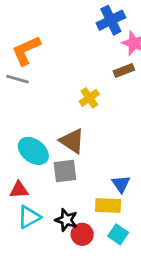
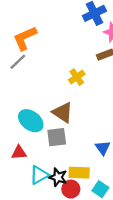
gray line: (17, 79) -> (18, 62), turned -60
yellow rectangle: (108, 206) -> (79, 173), moved
cyan triangle: (29, 217) -> (39, 175), moved

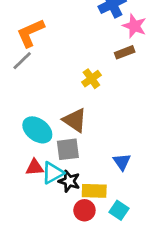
red triangle: (19, 153) -> (35, 167), moved
cyan triangle: (39, 175) -> (53, 173), moved
black star: (58, 177) -> (69, 181), moved

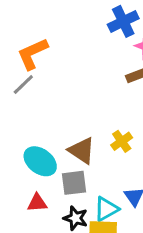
yellow cross: (91, 79) -> (122, 141), moved
cyan triangle: (53, 173) -> (106, 209), moved

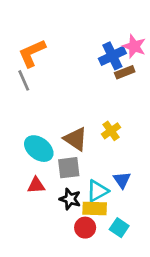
blue cross: (123, 21) -> (112, 56), moved
gray line: (23, 84) -> (24, 80), turned -70

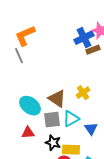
cyan triangle: (97, 191) -> (71, 119), moved

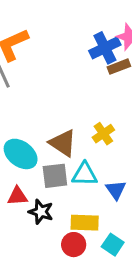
cyan triangle: (71, 119) -> (85, 174), turned 30
black star: (53, 143) -> (41, 212), moved

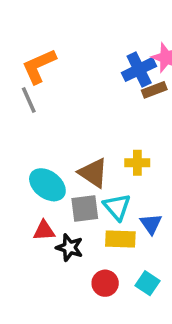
yellow cross: (103, 134) -> (137, 163), turned 35
cyan triangle: (85, 174) -> (117, 207), turned 48
yellow rectangle: (85, 223) -> (120, 239), moved

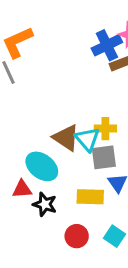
cyan ellipse: (47, 185) -> (42, 166), moved
cyan triangle: (117, 207) -> (87, 139), moved
gray square: (85, 209) -> (104, 157), moved

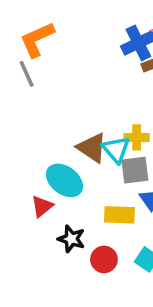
red triangle: (22, 189) -> (42, 206), turned -35
black star: (45, 204) -> (71, 239), moved

